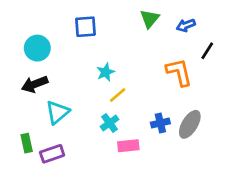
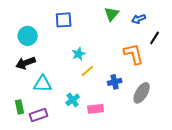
cyan triangle: (57, 112) -> (43, 84), turned 42
cyan cross: (110, 123) -> (73, 100), moved
blue cross: (160, 123) -> (115, 82), moved

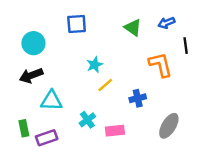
green triangle: (112, 14) -> (133, 28), moved, turned -35
black line: (155, 38) -> (186, 46), turned -40
gray ellipse: (142, 93) -> (169, 126), moved

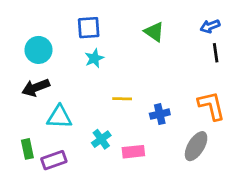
blue arrow: (166, 23) -> (210, 26), moved
cyan star: (95, 65) -> (94, 58), moved
orange L-shape: (160, 65) -> (211, 106), moved
yellow line: (105, 85) -> (122, 99), turned 42

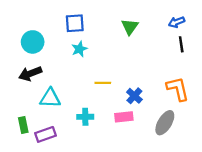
green triangle: (154, 32) -> (130, 27), turned 30
blue cross: (160, 114) -> (134, 96), turned -35
cyan cross: (101, 139) -> (85, 117), turned 35
pink rectangle: (133, 152) -> (124, 117), moved

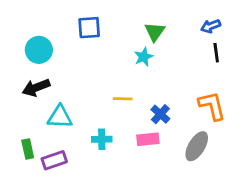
cyan star: (79, 49) -> (144, 57), moved

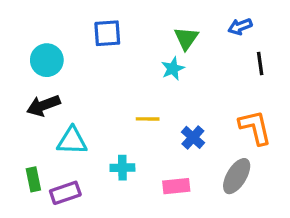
blue arrow: (211, 26) -> (240, 27), moved
pink rectangle: (148, 139) -> (176, 186), moved

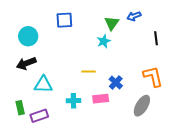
blue arrow: (240, 27) -> (134, 16), moved
pink rectangle: (176, 186) -> (101, 99), moved

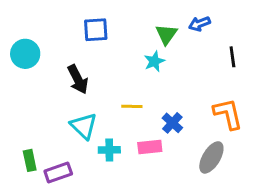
cyan circle: (28, 36) -> (25, 54), moved
black arrow: (26, 63) -> (78, 79), moved, turned -96
cyan triangle: (43, 85) -> (84, 126), moved, turned 42

